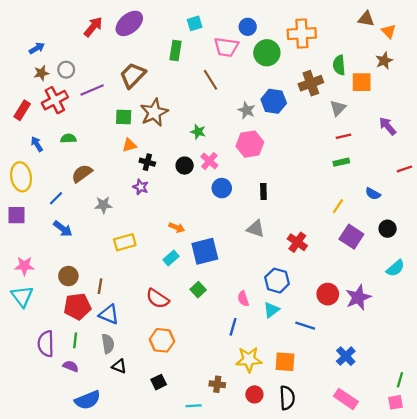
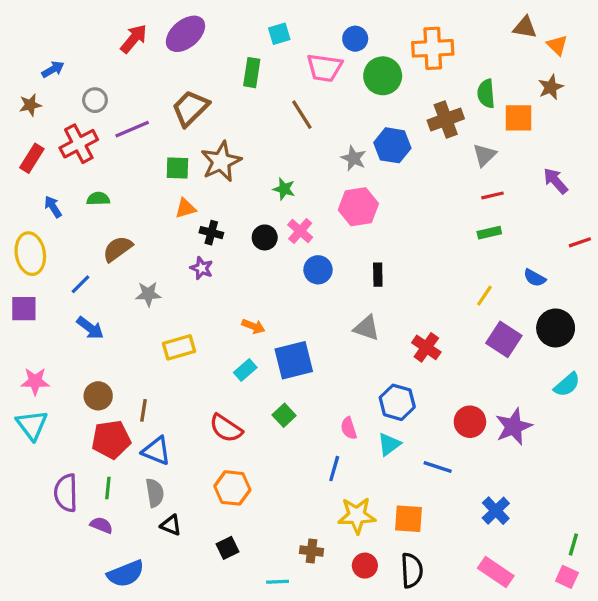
brown star: (41, 73) -> (30, 105), moved
black circle: (388, 229) -> (556, 328), size x1.5
pink square: (395, 402) -> (567, 577), turned 35

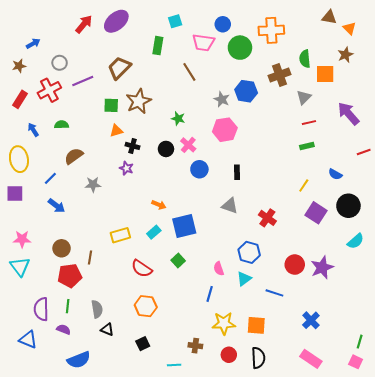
purple arrow: (556, 181) -> (348, 113), size x1.4
yellow rectangle: (179, 347) -> (120, 235), moved
blue triangle: (156, 451) -> (28, 340), moved

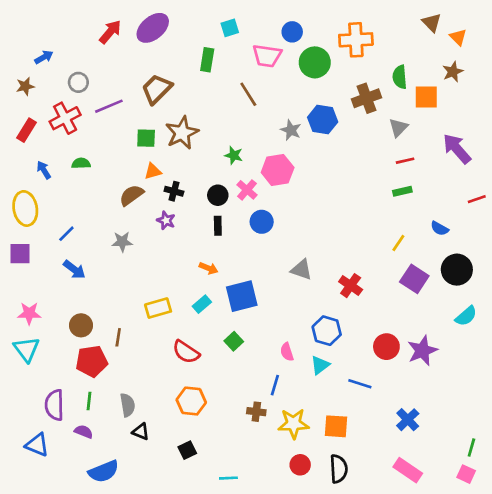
brown triangle: (329, 17) -> (432, 23), turned 35
pink hexagon: (225, 130) -> (278, 170), moved
brown semicircle: (74, 156) -> (131, 195), moved
black rectangle: (237, 172) -> (218, 226), moved
brown cross: (195, 346) -> (256, 412), moved

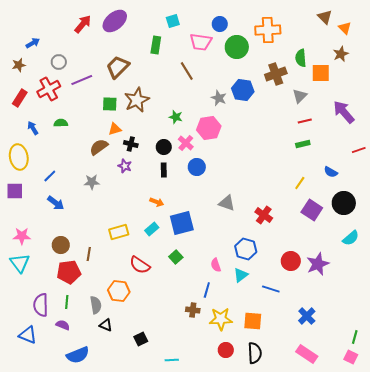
orange hexagon: (191, 401) -> (119, 291), moved

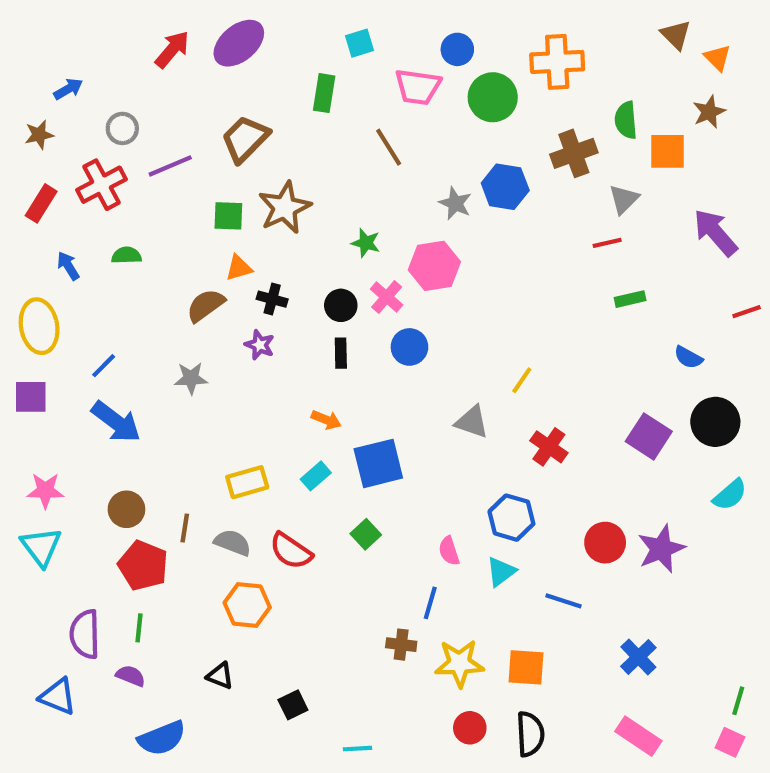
red line: (305, 121) -> (607, 243), moved
yellow line: (300, 183) -> (522, 380), moved
blue arrow: (56, 203) -> (116, 422), size x1.4
red pentagon: (69, 272) -> (143, 565), turned 30
gray semicircle: (96, 305) -> (233, 543), moved, turned -60

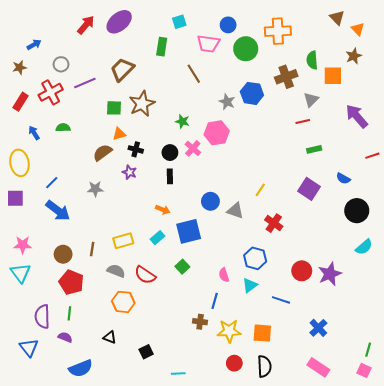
blue circle: (409, 347) -> (210, 201), moved
purple square: (649, 436) -> (309, 189), moved
brown line: (185, 528) -> (92, 249), moved
blue triangle: (58, 697) -> (29, 348), turned 30

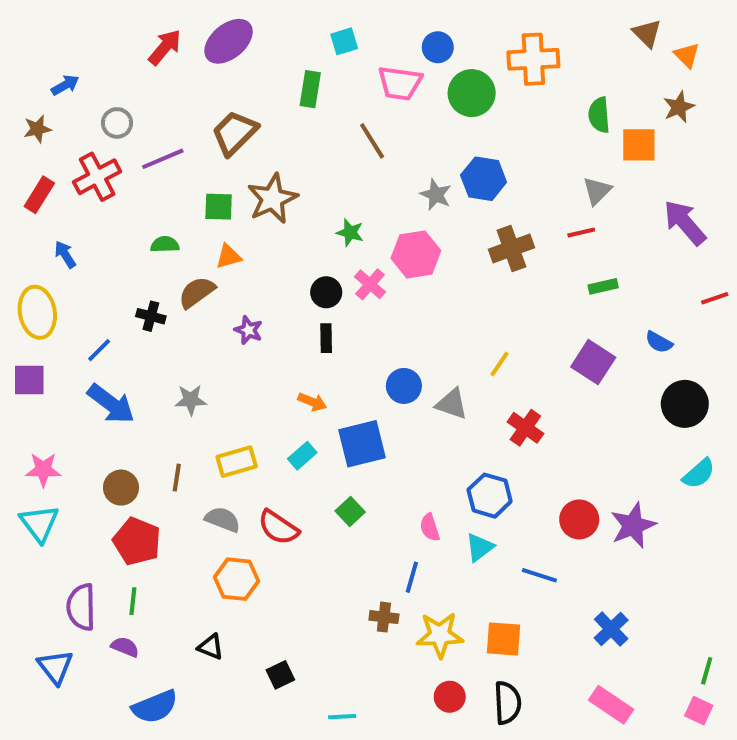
brown cross: (286, 77) -> (511, 248), moved
green semicircle: (63, 128) -> (165, 244), moved
black cross: (136, 149) -> (151, 316), moved
gray star: (95, 189) -> (191, 400), moved

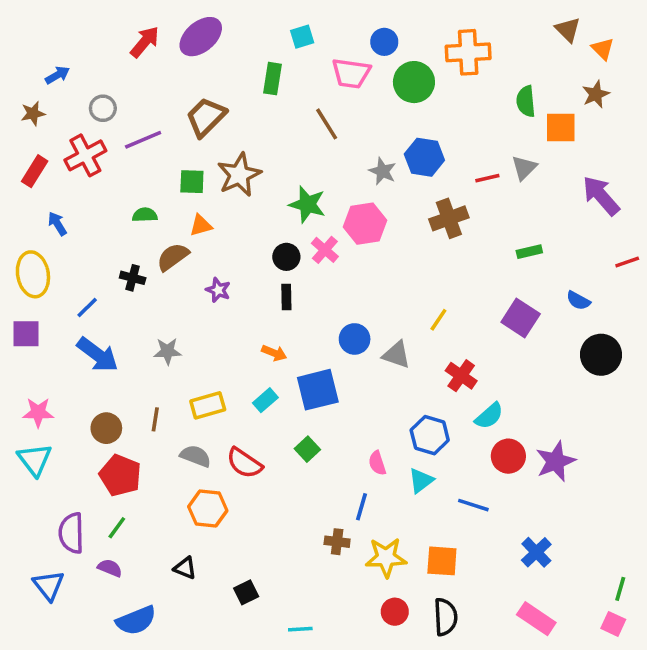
green star: (350, 233) -> (307, 204), size x1.5
red line: (581, 233) -> (487, 178), moved
cyan semicircle: (699, 474) -> (489, 416), moved
green line: (133, 601) -> (117, 528), turned 30

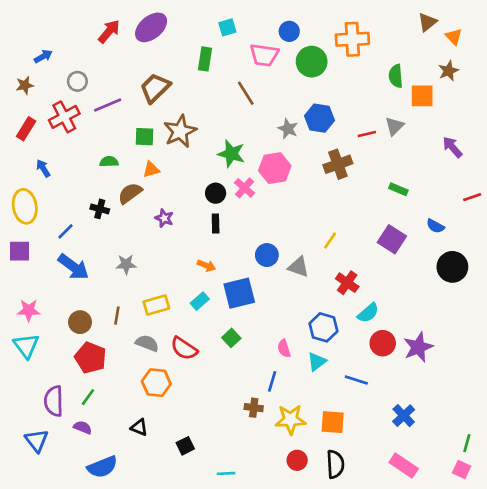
brown triangle: (568, 30) -> (427, 22), turned 36
purple arrow: (601, 196) -> (452, 147), size x0.7
green rectangle: (529, 252) -> (398, 189), turned 36

